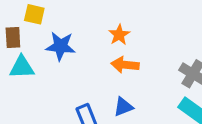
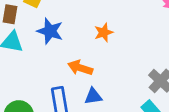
orange arrow: (125, 65) -> (80, 68), moved

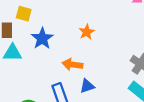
blue star: (50, 31) -> (42, 38), turned 30

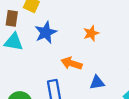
blue triangle: (87, 86) -> (97, 83), moved

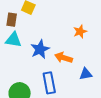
blue star: (46, 32) -> (40, 49), moved

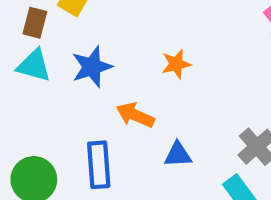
blue star: (40, 49) -> (92, 67), moved

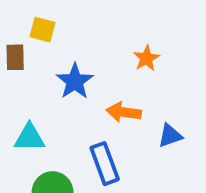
cyan triangle: (34, 66) -> (29, 138), moved

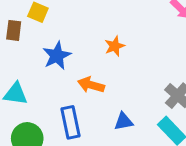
blue triangle: (170, 136) -> (123, 121), moved

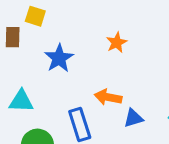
orange arrow: (91, 85) -> (108, 97), moved

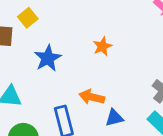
yellow square: (35, 16) -> (28, 18), turned 30

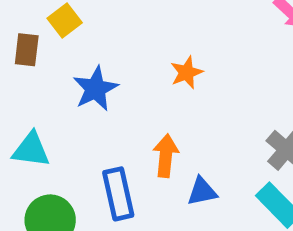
orange arrow: (92, 97) -> (166, 156), turned 80

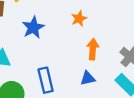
orange arrow: (166, 156) -> (93, 49), moved

